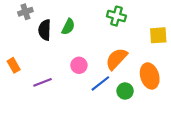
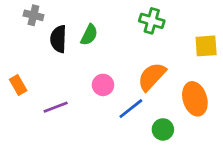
gray cross: (25, 12) -> (33, 15), turned 32
green circle: (125, 91) -> (163, 129), moved

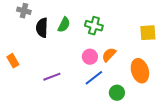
green cross: (152, 21) -> (94, 26), moved
orange semicircle: (152, 77) -> (109, 55), size x0.7
pink circle: (103, 85) -> (90, 57), moved
purple line: (56, 107) -> (52, 77), moved

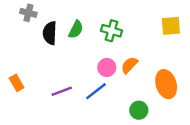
yellow square: (148, 33) -> (171, 26), moved
orange rectangle: (13, 61) -> (17, 83), moved
blue line: (94, 78) -> (96, 91), moved

